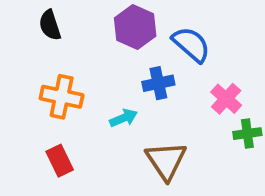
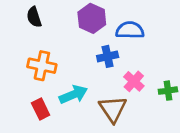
blue semicircle: (191, 44) -> (130, 30), turned -40
pink cross: (226, 99) -> (134, 81), moved
cyan arrow: (124, 118) -> (73, 95), moved, size x1.5

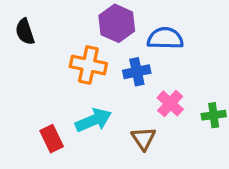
black semicircle: (34, 17) -> (25, 32), moved
orange cross: (42, 66) -> (88, 65), moved
brown triangle: (113, 109) -> (143, 139), size x0.7

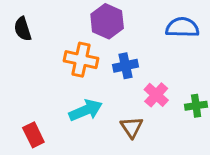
blue semicircle: (165, 38) -> (182, 27), moved
red rectangle: (52, 139) -> (33, 135), moved

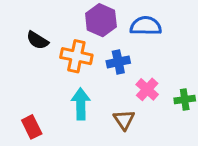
blue semicircle: (182, 27) -> (146, 26), moved
black semicircle: (23, 29) -> (37, 40), moved, turned -40
cyan arrow: (86, 110) -> (81, 104), turned -68

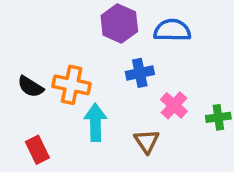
black semicircle: (37, 40) -> (31, 87), moved
orange cross: (76, 56) -> (72, 85), moved

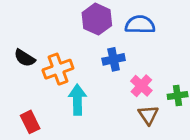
orange cross: (72, 85) -> (58, 69), turned -32
black semicircle: (31, 87) -> (25, 58), moved
brown triangle: (147, 141) -> (148, 115), moved

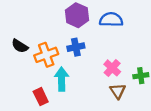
blue cross: (114, 59) -> (76, 47), moved
red rectangle: (30, 122) -> (41, 97), moved

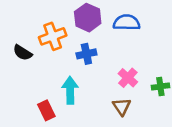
orange cross: (46, 55) -> (53, 36), moved
brown triangle: (118, 91) -> (122, 107), moved

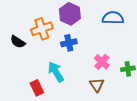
blue semicircle: (127, 23) -> (113, 18), moved
cyan arrow: (70, 90) -> (56, 72), turned -30

